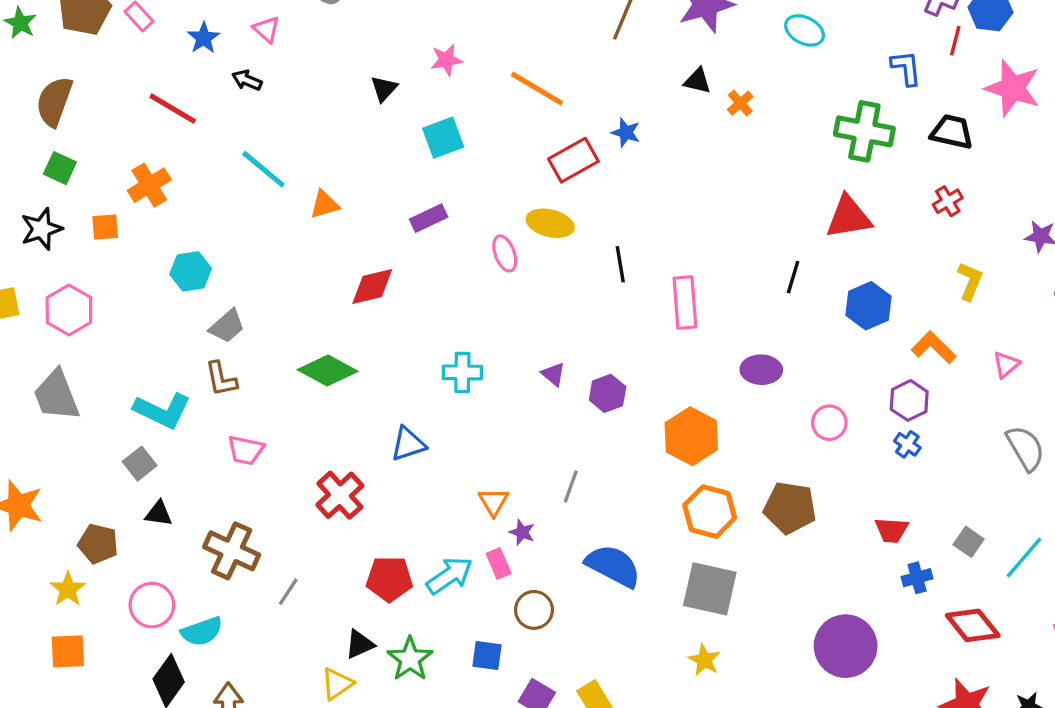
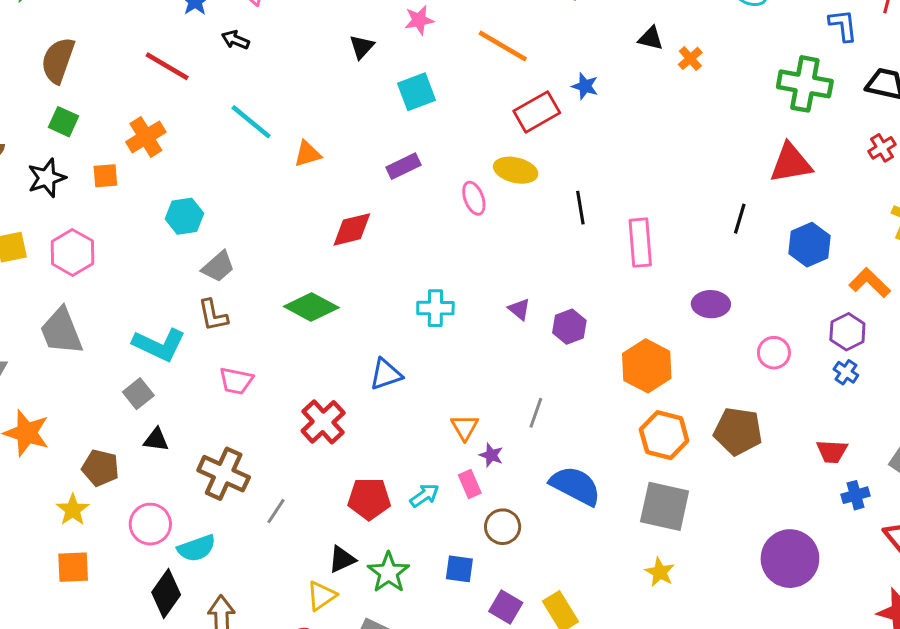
cyan arrow: (450, 576) -> (425, 495), size x0.7

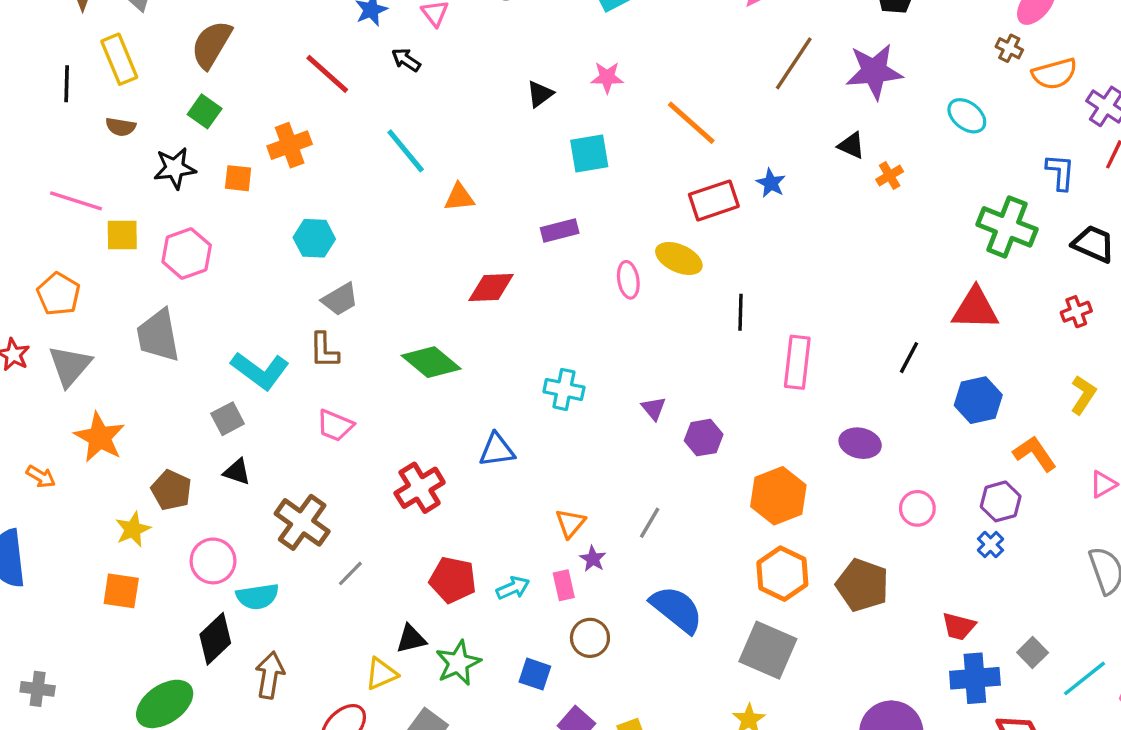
blue cross: (856, 495) -> (975, 678), size x1.6

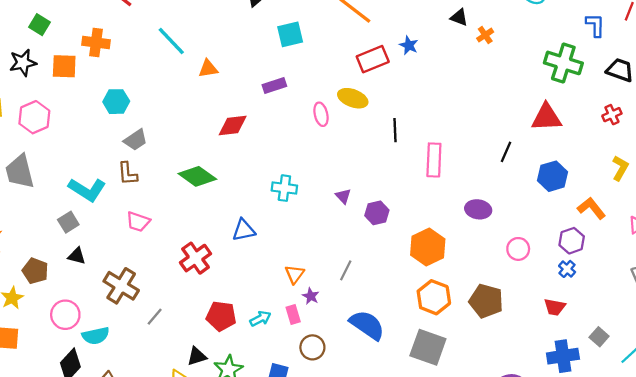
orange cross: (290, 145) -> (96, 43), turned 32
orange square: (238, 178) -> (64, 66), size x1.4
red trapezoid: (959, 626) -> (555, 307), moved

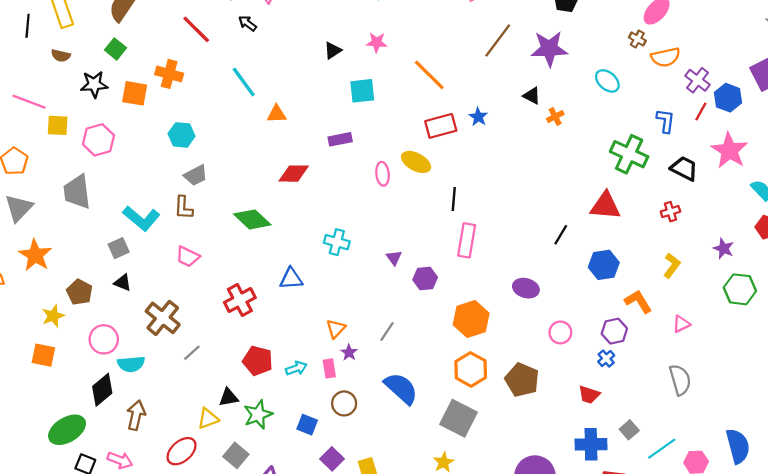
pink rectangle: (434, 160) -> (467, 240), moved

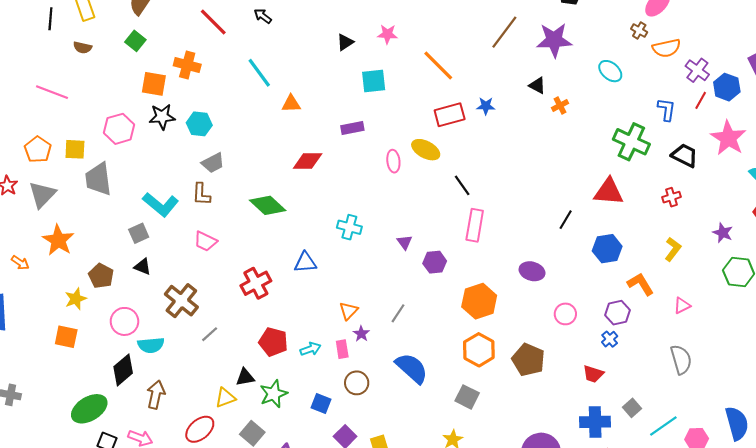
black star: (94, 84) -> (162, 117), moved
blue star: (478, 117) -> (486, 106), turned -30
yellow square: (58, 125) -> (75, 149), moved
black line: (454, 199) -> (462, 185), turned -40
gray square: (458, 418) -> (467, 397), size x0.7

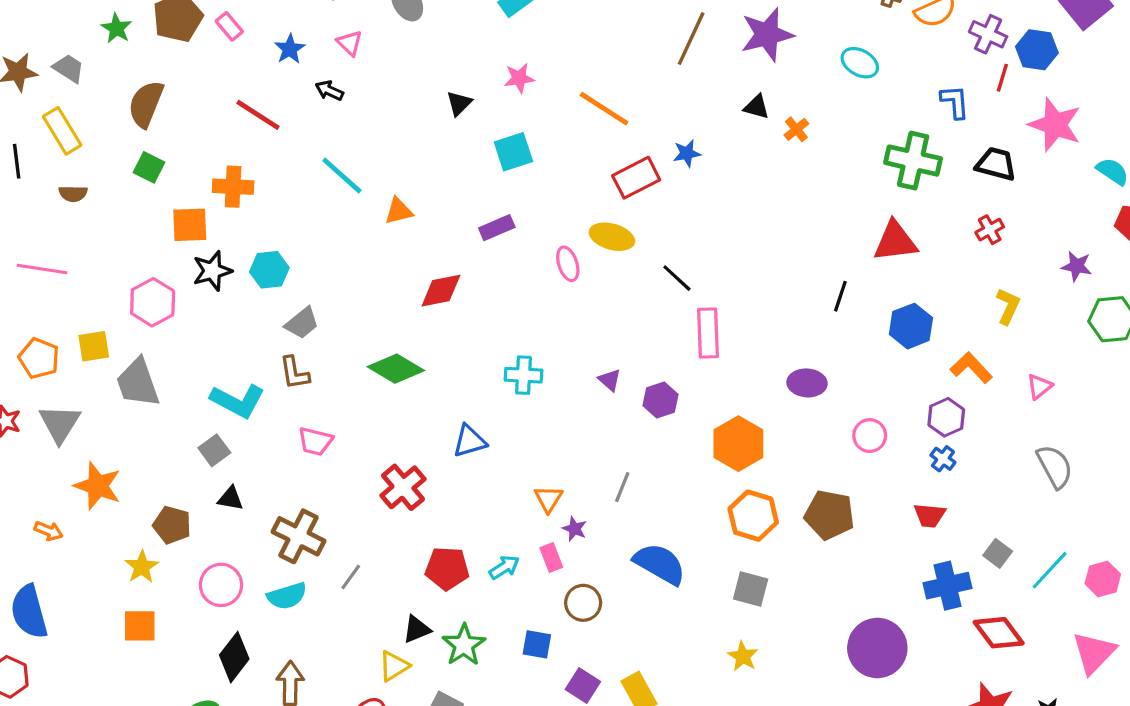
cyan semicircle: (151, 345) -> (287, 596), moved

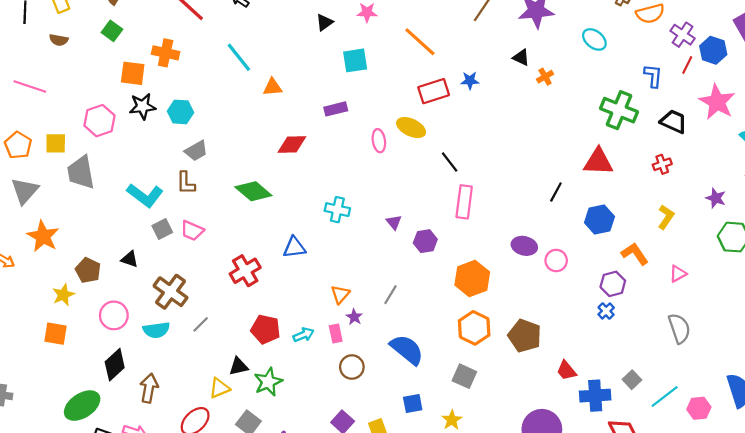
pink circle: (870, 436) -> (556, 261), moved
gray square: (214, 450) -> (162, 229), moved
red trapezoid: (930, 515) -> (566, 371), moved, turned 35
blue square: (537, 644) -> (413, 404), moved, turned -30

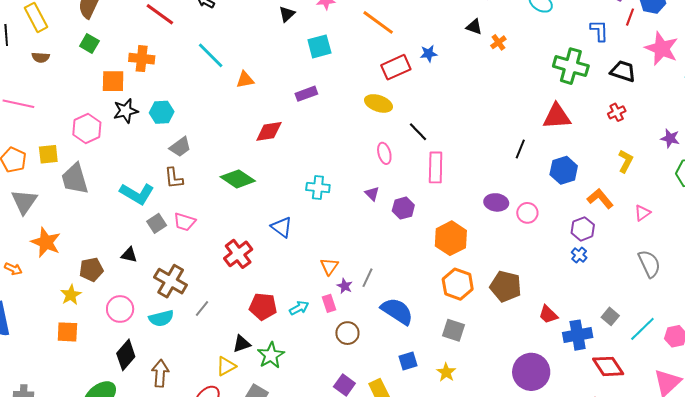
pink ellipse: (379, 141) -> (384, 153), moved
blue triangle: (294, 247) -> (282, 227), turned 50
brown pentagon: (88, 270) -> (91, 269), turned -30
gray line: (391, 295) -> (368, 278), moved

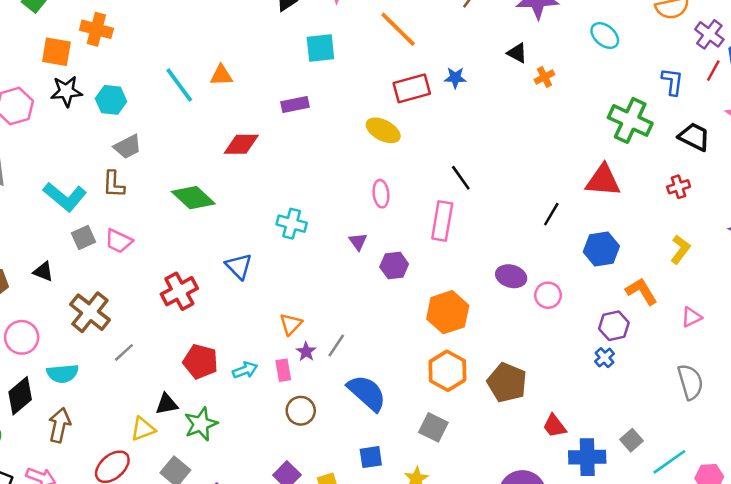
cyan line: (211, 55) -> (179, 85), moved
black line: (418, 132) -> (461, 178), moved
cyan semicircle: (161, 318) -> (63, 373), moved

